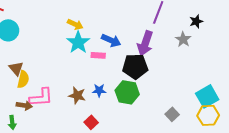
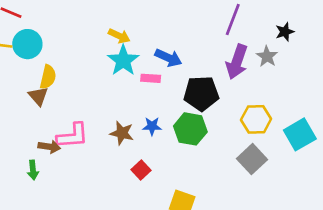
purple arrow: (145, 43) -> (237, 62), moved
yellow semicircle: (23, 79) -> (48, 77), moved
gray square: (172, 114) -> (252, 159), size x1.5
yellow hexagon: (208, 115) -> (256, 119), moved

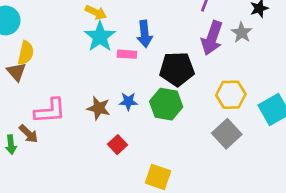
blue arrow: (168, 58) -> (145, 34), turned 60
brown arrow: (49, 147) -> (28, 134), moved, turned 35

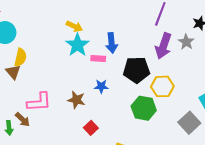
yellow hexagon: (231, 95) -> (162, 86), moved
blue star: (128, 101) -> (101, 86), moved
green hexagon: (166, 104) -> (144, 108), moved
gray square: (227, 134) -> (189, 123), moved

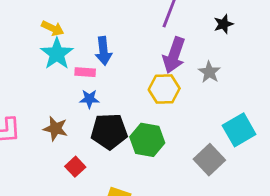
gray star: (186, 42) -> (209, 72), moved
black pentagon: (136, 70) -> (109, 131), moved
blue star: (101, 86) -> (89, 99), moved
yellow hexagon: (162, 86) -> (164, 89), moved

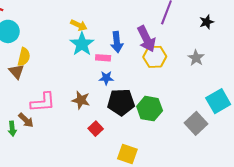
purple arrow: (174, 55) -> (146, 39), moved, turned -45
yellow hexagon: (164, 89) -> (155, 57), moved

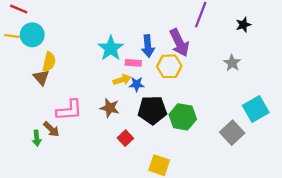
yellow arrow: (79, 25) -> (122, 80), moved, turned -42
yellow hexagon: (155, 57) -> (169, 66), moved

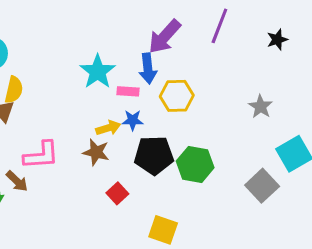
purple arrow: (179, 43) -> (165, 37), moved, turned 68
gray star: (232, 63) -> (260, 107), moved
yellow arrow: (122, 80) -> (108, 128), moved

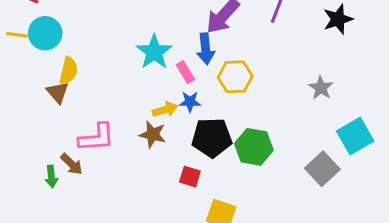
black star: (277, 40) -> (338, 19), size x1.4
pink rectangle: (128, 91) -> (185, 72), turned 55
red square: (117, 193) -> (190, 177), moved, turned -30

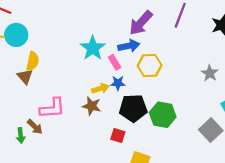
blue arrow: (206, 49) -> (129, 46), turned -95

